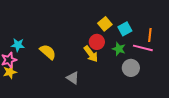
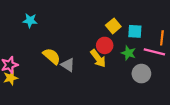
cyan square: (125, 29) -> (135, 31), turned 32
cyan star: (18, 45) -> (30, 21), moved
gray triangle: (73, 78) -> (68, 65), moved

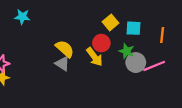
pink line: (154, 52) -> (154, 66), moved, turned -36
yellow semicircle: (52, 56) -> (65, 49), moved
gray circle: (141, 74) -> (136, 63), moved

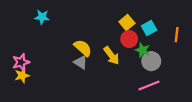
cyan square: (133, 28) -> (149, 28), turned -32
red circle: (101, 43) -> (129, 39), moved
pink line: (154, 66) -> (149, 85), moved

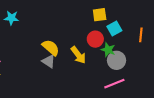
yellow square: (127, 22) -> (100, 15), moved, turned 32

